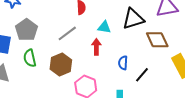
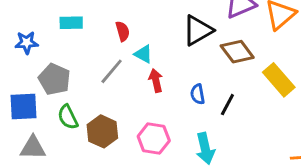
cyan triangle: (104, 27) -> (143, 54), moved, turned 32
brown hexagon: (61, 65) -> (102, 131), moved

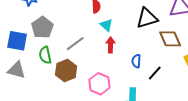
gray line: (112, 71) -> (75, 44), moved

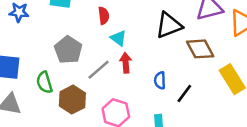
gray pentagon: (42, 27) -> (68, 50), moved
gray line: (75, 44) -> (99, 70), moved

